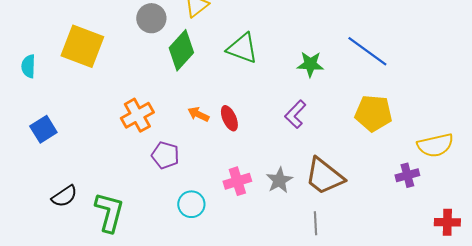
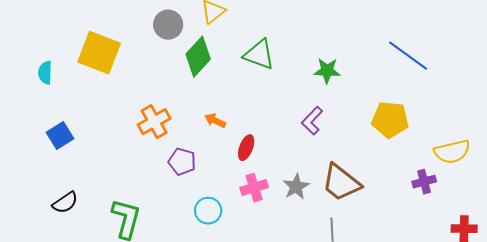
blue line: (367, 51) -> (408, 56), moved
red ellipse: (229, 118) -> (246, 148), moved, turned 45
black semicircle: (64, 196) -> (65, 203), moved

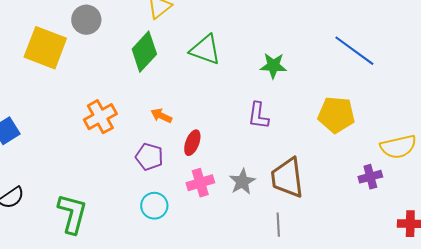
gray circle: (168, 25) -> (86, 20), moved
purple L-shape: (312, 121) -> (258, 116), turned -36
purple pentagon: (182, 162) -> (149, 157), moved
brown trapezoid: (341, 183) -> (287, 178), turned 45

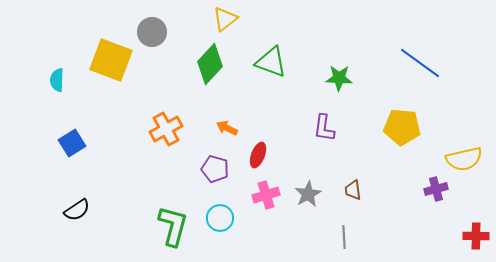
brown trapezoid: (287, 178) -> (353, 190), size x0.5
green L-shape: (72, 214) -> (173, 226), moved

